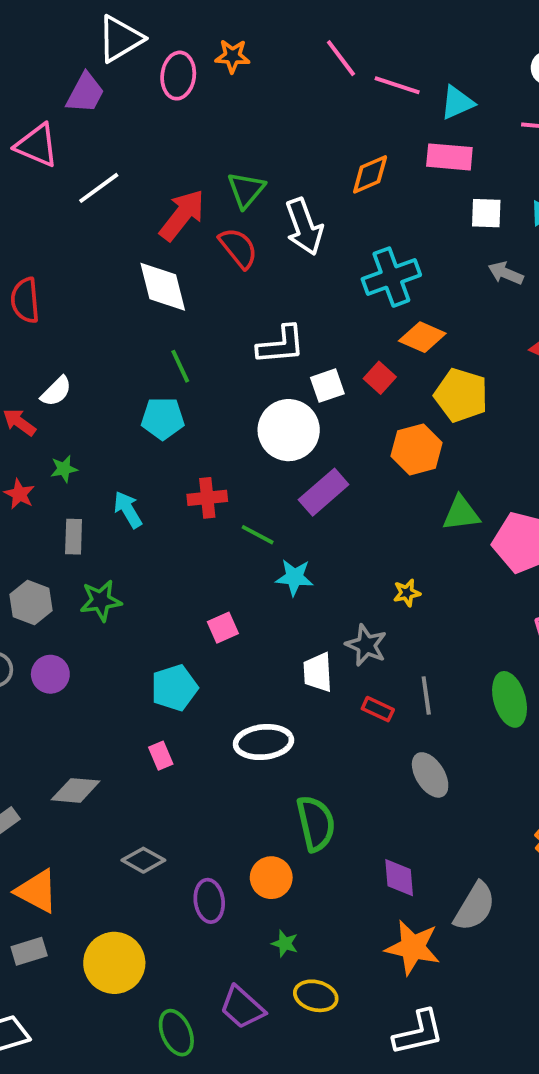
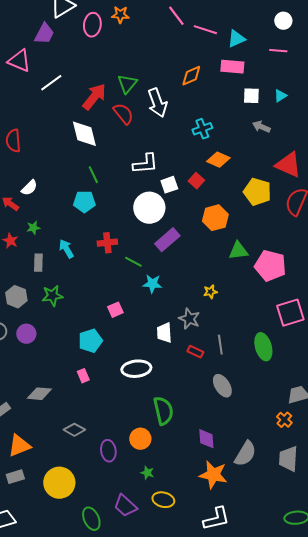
cyan cross: (391, 277) -> (202, 129), size x0.7
yellow pentagon: (461, 395) -> (257, 192), moved
orange triangle: (37, 891) -> (19, 446), turned -50

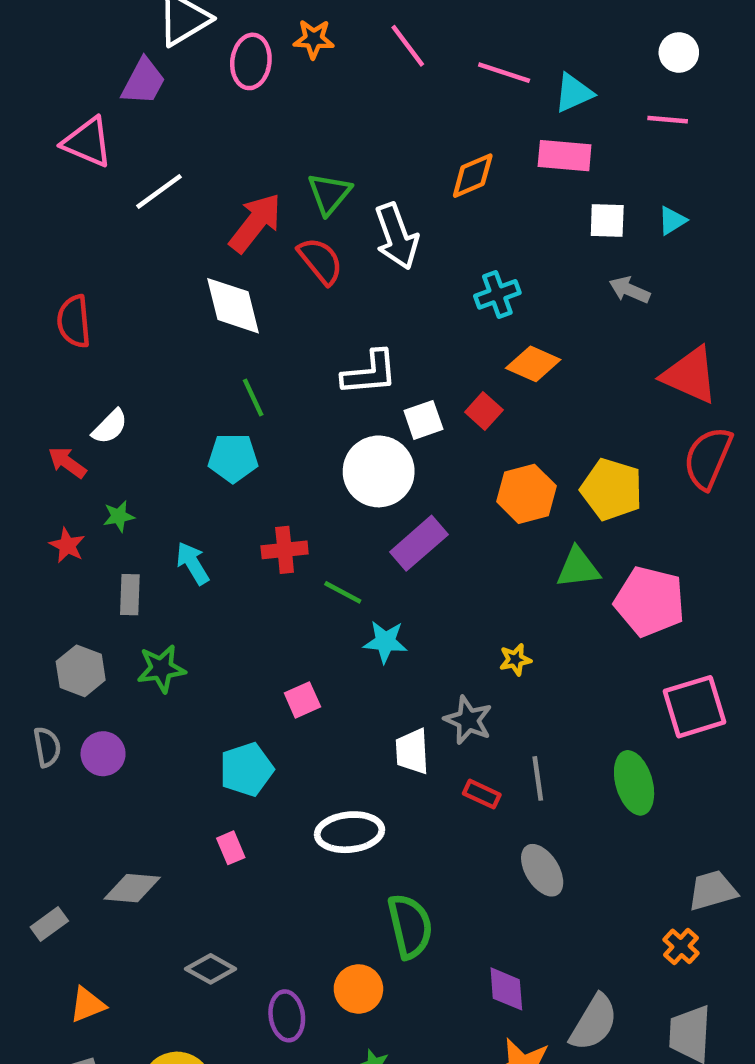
pink line: (176, 16) -> (408, 46), moved
yellow pentagon: (257, 192) -> (612, 489), moved
orange triangle: (19, 446) -> (87, 1005), size x0.7

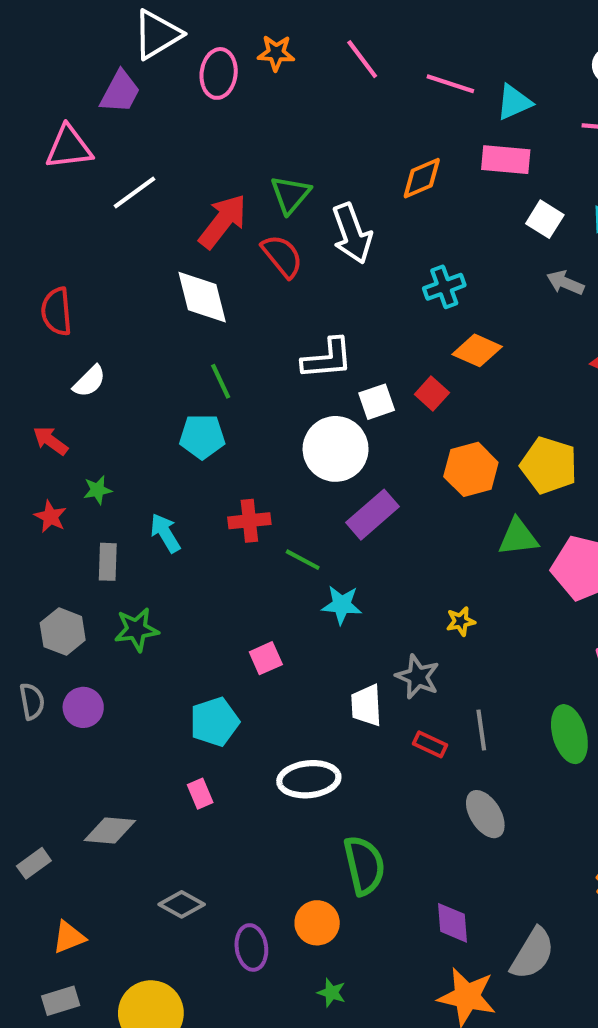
pink triangle: (87, 142) -> (69, 147), turned -30
white square: (607, 221) -> (545, 219), turned 30
white semicircle: (110, 427) -> (89, 381), moved

